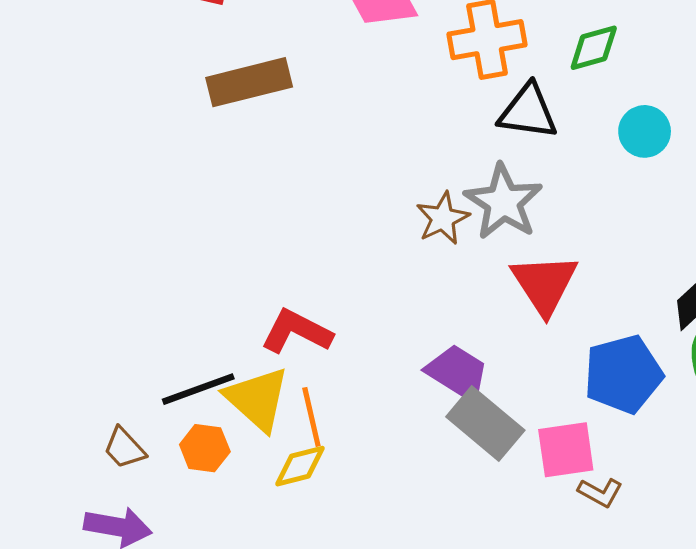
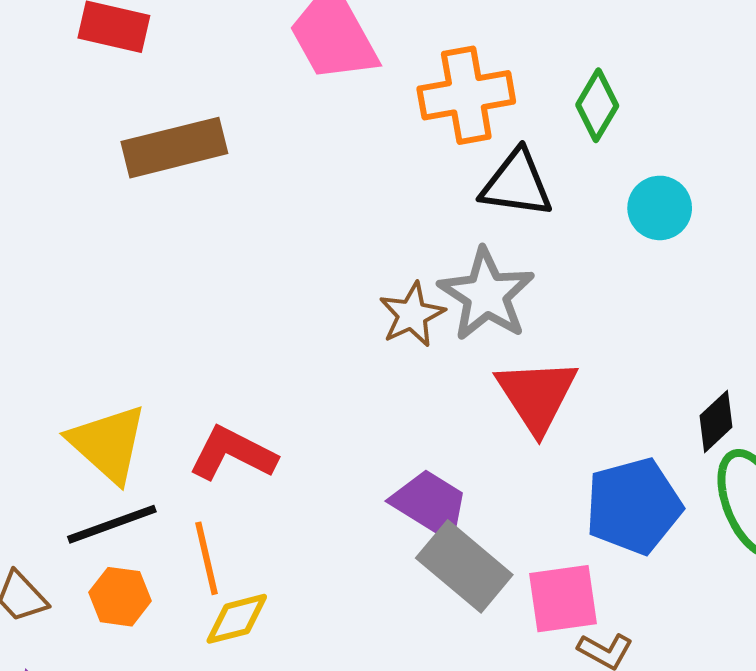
green diamond: (594, 48) -> (597, 105), turned -44
yellow triangle: (257, 399) -> (108, 444), moved
orange line: (311, 417) -> (207, 558), moved

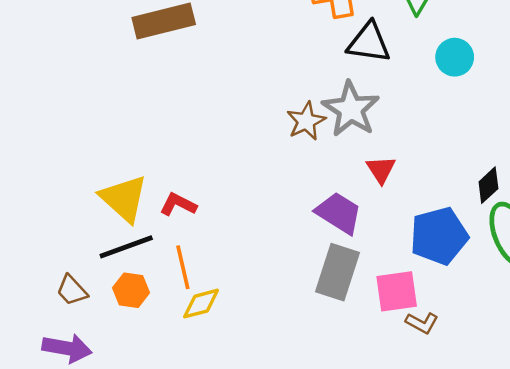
red triangle: (537, 395) -> (381, 169), size x0.6
red L-shape: (233, 454) -> (178, 205), moved, size x0.7
purple trapezoid: (430, 504) -> (339, 213), moved
gray rectangle: (464, 566) -> (338, 272), turned 68

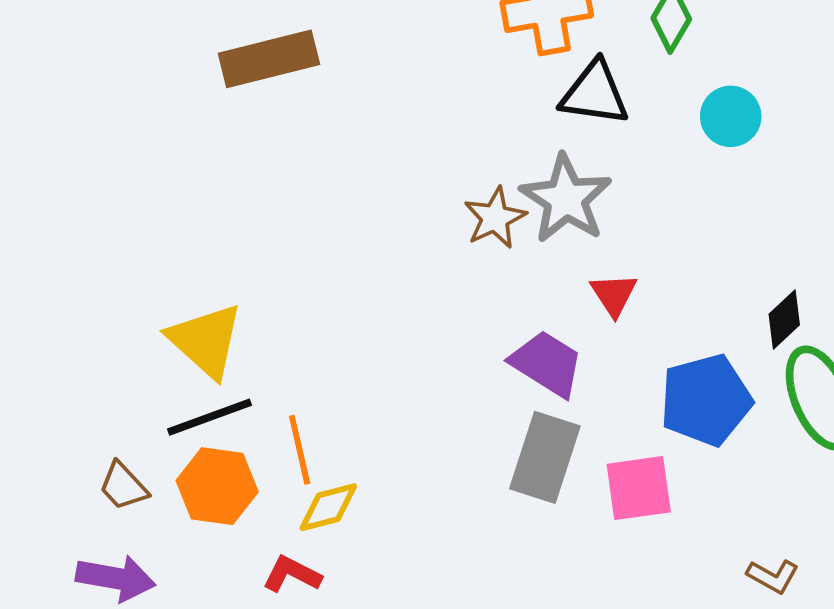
red L-shape: (178, 205) -> (292, 574), moved
orange hexagon: (131, 290) -> (217, 486), size x1.4
brown L-shape: (422, 323) -> (773, 576), moved

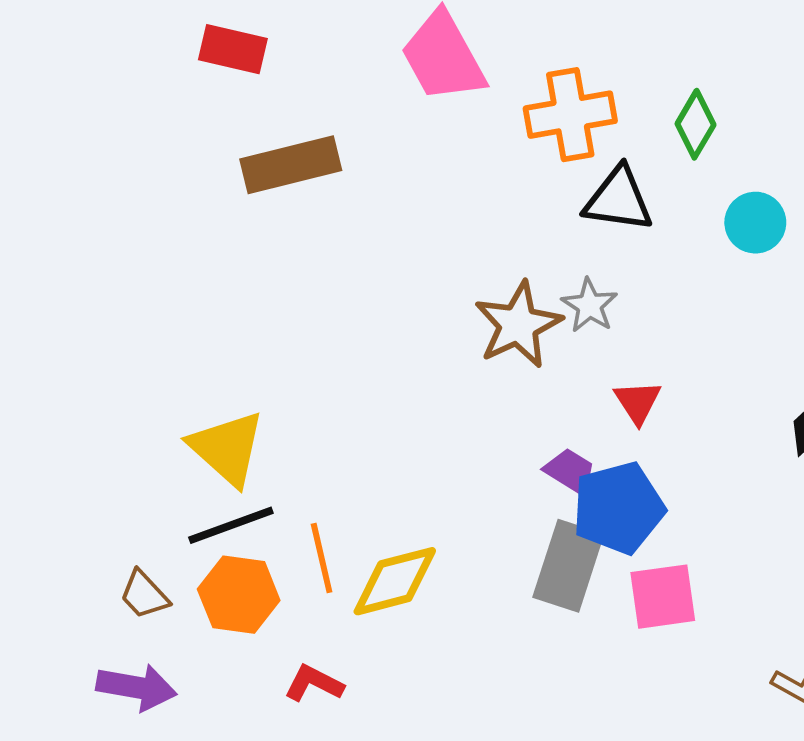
gray star: (566, 199) -> (590, 305), size x0.6
brown star: (495, 218) -> (518, 325), size x1.4
purple trapezoid: (547, 364) -> (570, 471), size x0.7
blue pentagon: (706, 400) -> (618, 508), moved
yellow diamond: (328, 507) -> (395, 581), moved, size x1.4

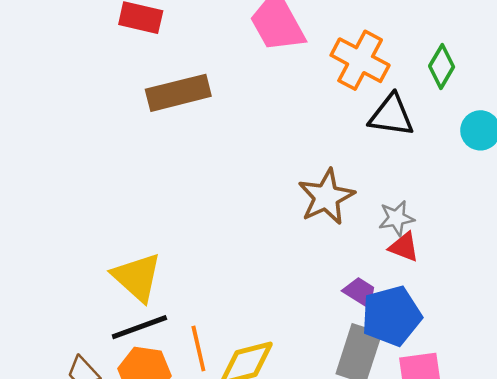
orange cross: (570, 115) -> (360, 60), turned 38
gray star: (590, 305) -> (396, 218), moved, turned 30
red triangle: (638, 402) -> (404, 247), turned -36

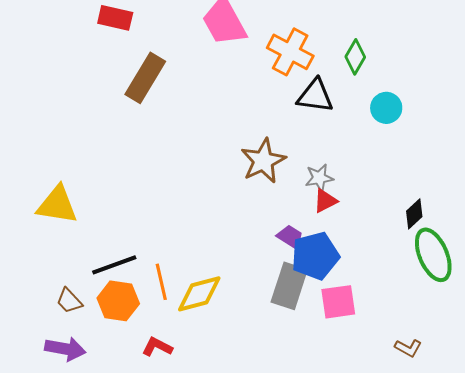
brown rectangle: (178, 93) -> (145, 78), turned -45
red triangle: (404, 247) -> (325, 201), turned -48
yellow triangle: (137, 277) -> (57, 205), moved, turned -33

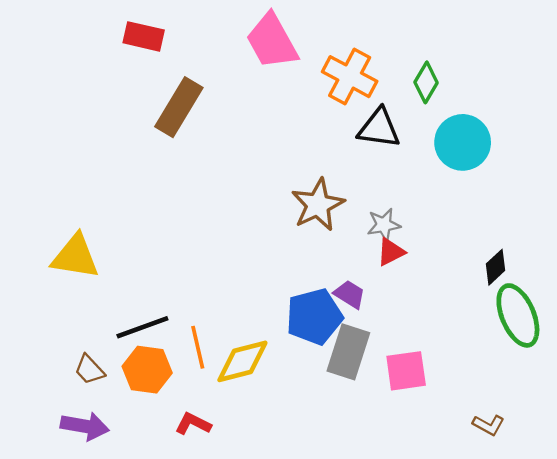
cyan circle: (386, 108) -> (463, 142), size x1.5
blue pentagon: (315, 256) -> (314, 317), moved

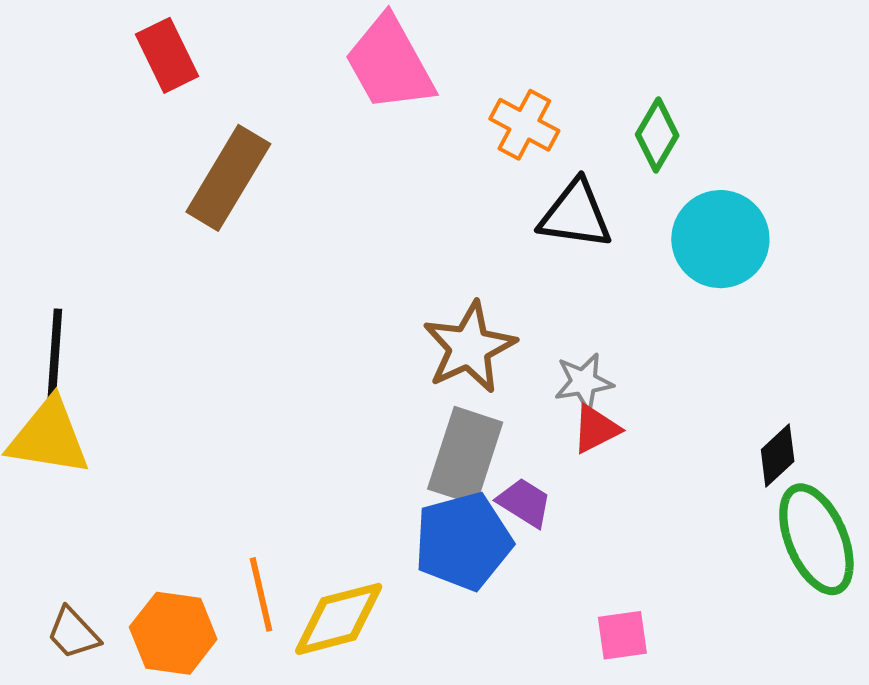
red rectangle: (144, 36) -> (167, 55), turned 51
orange cross: (350, 77) -> (524, 125), size x0.7
black line: (142, 327) -> (55, 355), moved, turned -66
gray rectangle: (348, 352) -> (465, 456), moved
pink square: (406, 371) -> (622, 635), size x0.7

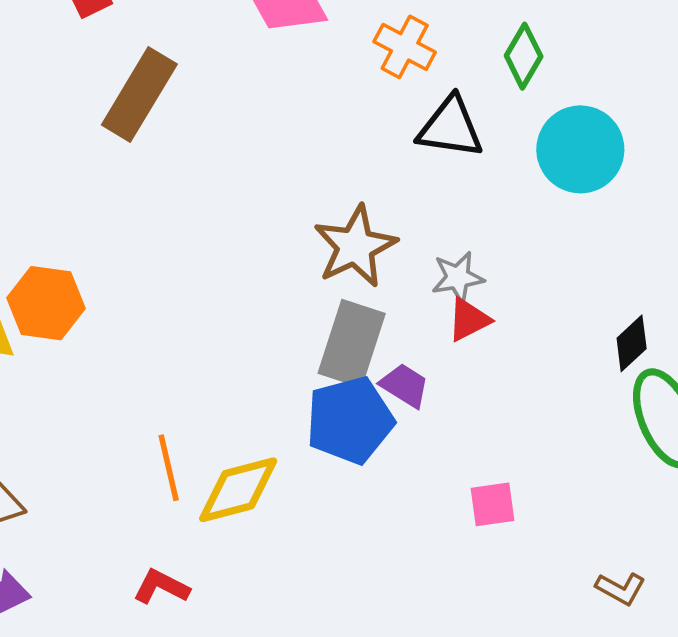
orange hexagon: (173, 633) -> (46, 303), moved

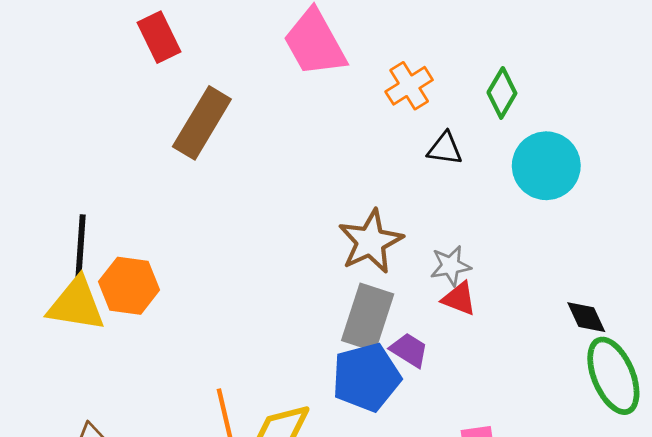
orange cross: (405, 47) -> (409, 86), turned 30
black triangle: (450, 127) -> (445, 149), size x0.7
red triangle: (469, 320) -> (459, 299), turned 48
black diamond: (632, 343) -> (586, 317), turned -72

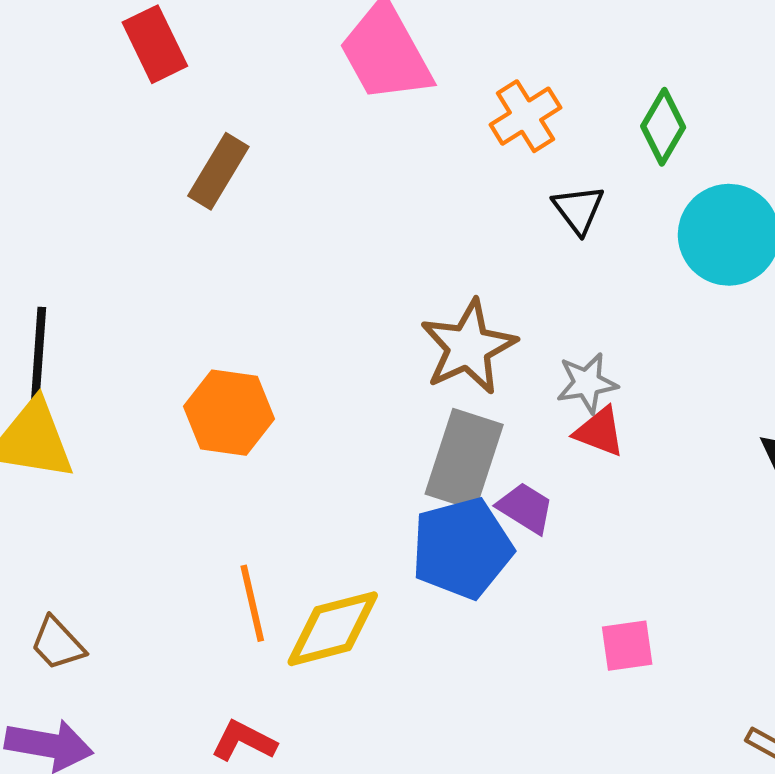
brown rectangle: (202, 123) -> (218, 171), size x0.7
black triangle: (445, 149) -> (578, 209), turned 45
orange hexagon: (129, 286) -> (229, 413), moved

